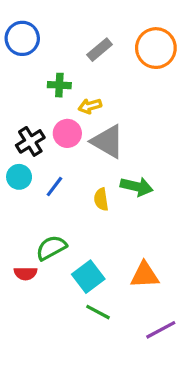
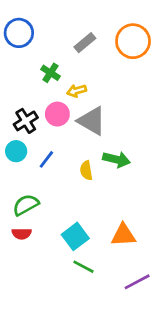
green cross: (59, 85) -> (50, 73), turned 30
green semicircle: (51, 248) -> (26, 205), moved

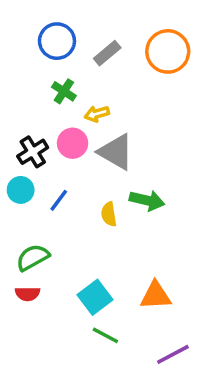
blue circle: (19, 33) -> (57, 41), moved

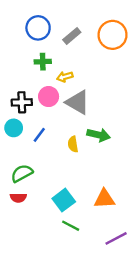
green cross: (64, 91) -> (43, 62), turned -35
black cross: (33, 152) -> (22, 102), turned 30

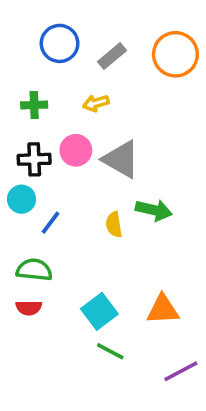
green cross: (43, 62) -> (34, 105), moved
yellow arrow: (65, 77) -> (96, 103), moved
blue line: (39, 135) -> (50, 223), moved
green semicircle: (22, 173) -> (34, 270), turned 35

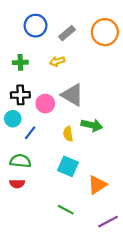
pink circle: (76, 150) -> (45, 104), moved
orange triangle: (163, 310) -> (97, 185), turned -30
cyan square: (99, 311) -> (68, 166), moved, turned -30

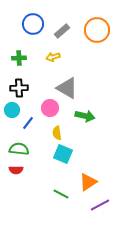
pink circle: (45, 104) -> (50, 108), moved
yellow semicircle: (68, 134) -> (57, 133), moved
orange triangle: (97, 185) -> (88, 182), moved

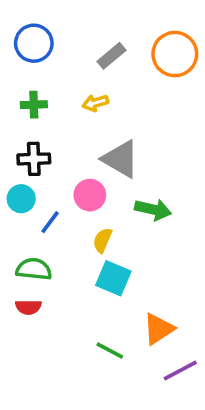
blue circle: (33, 24) -> (34, 43), moved
yellow semicircle: (57, 133) -> (102, 240), turned 32

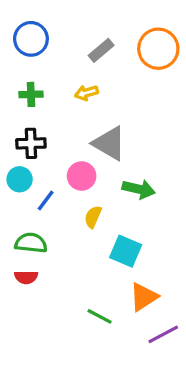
cyan square: (113, 278) -> (126, 251), moved

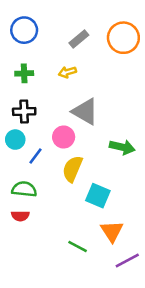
green arrow: (139, 189) -> (122, 147), moved
yellow semicircle: (93, 217) -> (72, 169), size x1.5
orange triangle: (144, 297) -> (112, 231), turned -30

